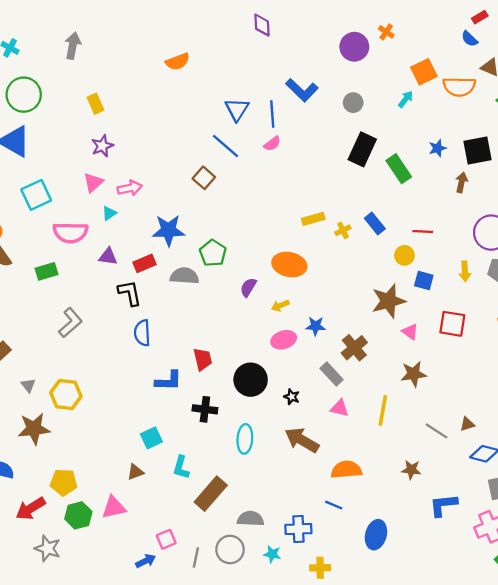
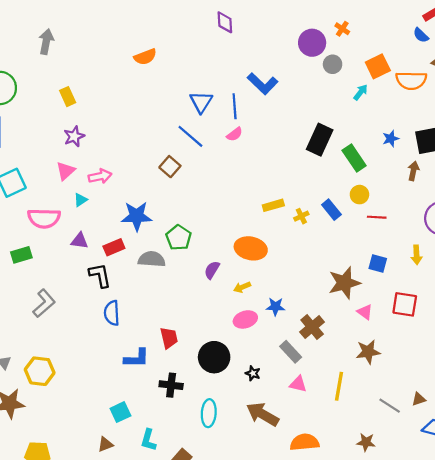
gray circle: (353, 103) -> (333, 64), moved
yellow circle: (404, 255) -> (359, 195), moved

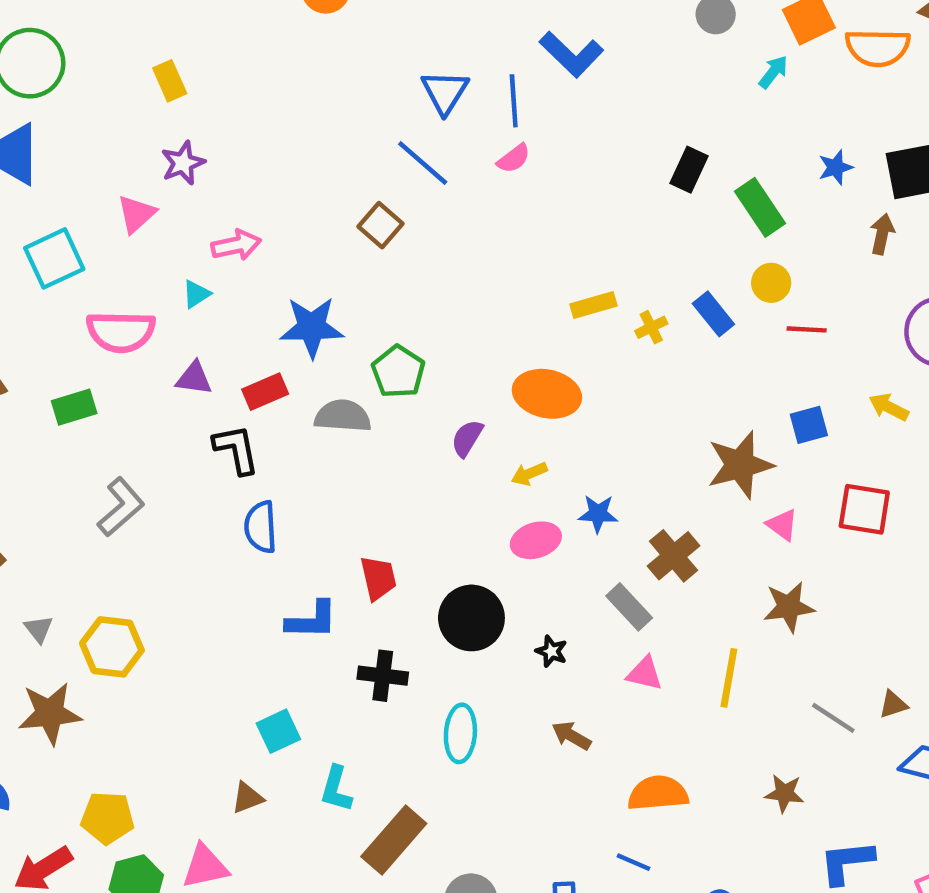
black rectangle: (320, 140) -> (689, 170), size x0.7
pink triangle: (66, 171) -> (136, 214), moved
yellow arrow: (417, 255) -> (889, 407), turned 120
blue square: (378, 263) -> (809, 425), turned -30
brown arrow: (263, 414) -> (571, 736), size x0.6

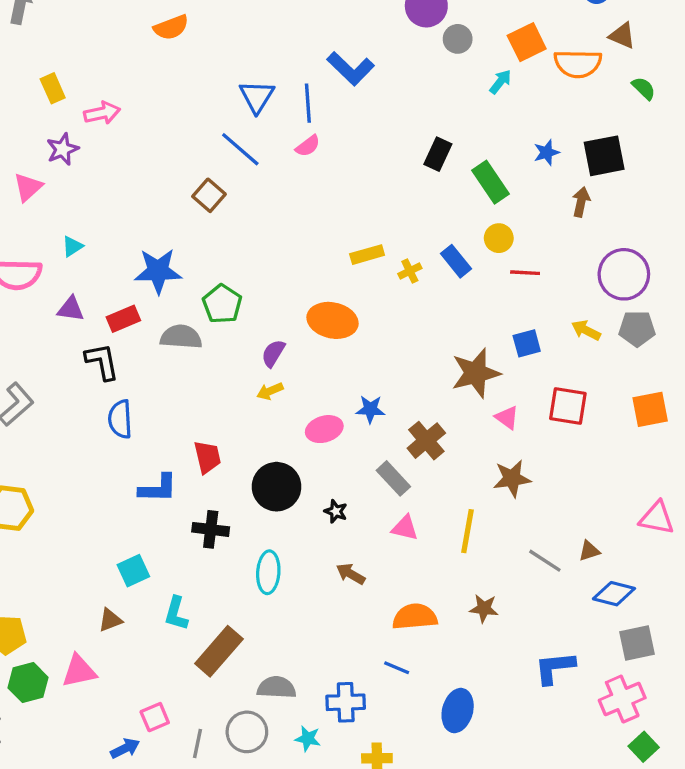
pink arrow: (236, 245) -> (102, 113), moved
yellow arrow: (529, 474) -> (270, 391), moved
brown star: (784, 793) -> (484, 608), moved

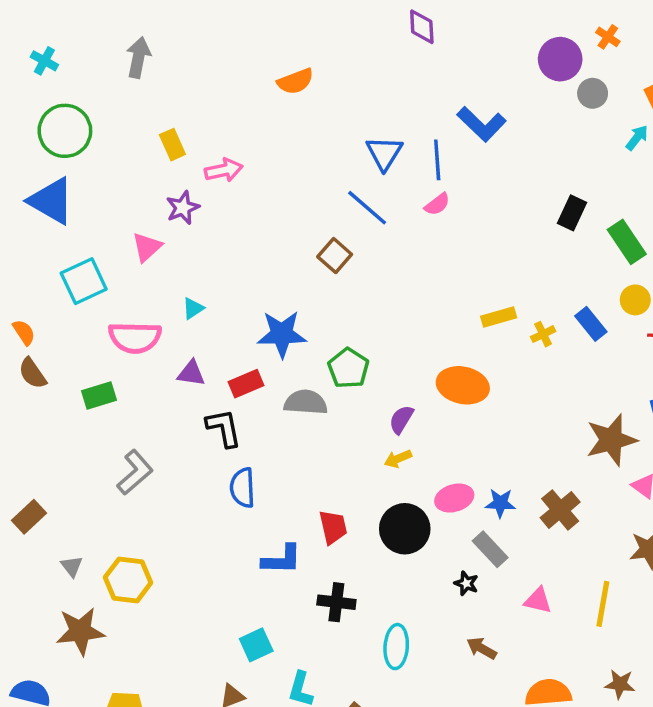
blue star: (370, 409) -> (500, 503), moved
gray rectangle: (393, 478) -> (490, 549), moved
black circle: (277, 487) -> (405, 529), moved

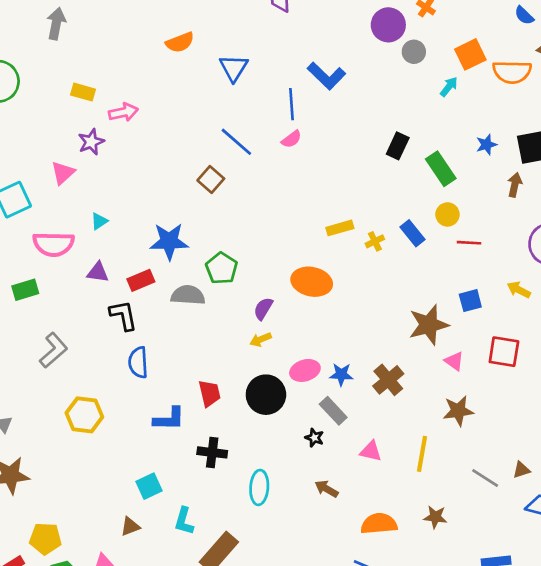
yellow rectangle: (172, 145) -> (83, 92), turned -50
blue triangle: (384, 153) -> (234, 68), moved
yellow hexagon: (128, 580) -> (84, 415), moved

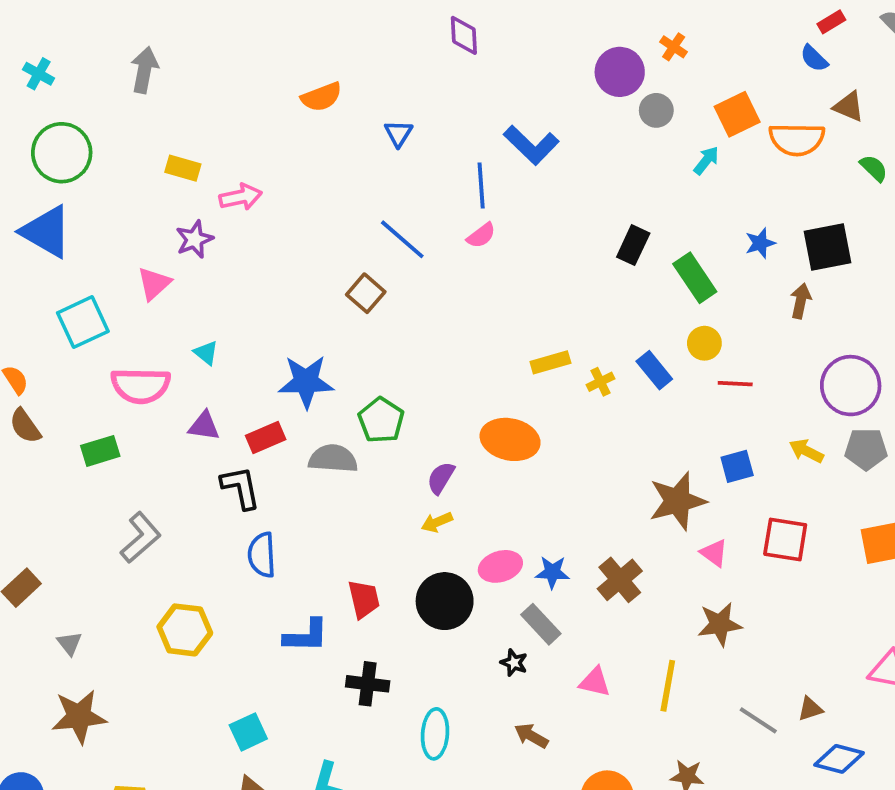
blue triangle: (234, 68) -> (398, 133), size x0.7
cyan triangle: (99, 221) -> (206, 353), turned -48
cyan square: (149, 486) -> (248, 732), moved

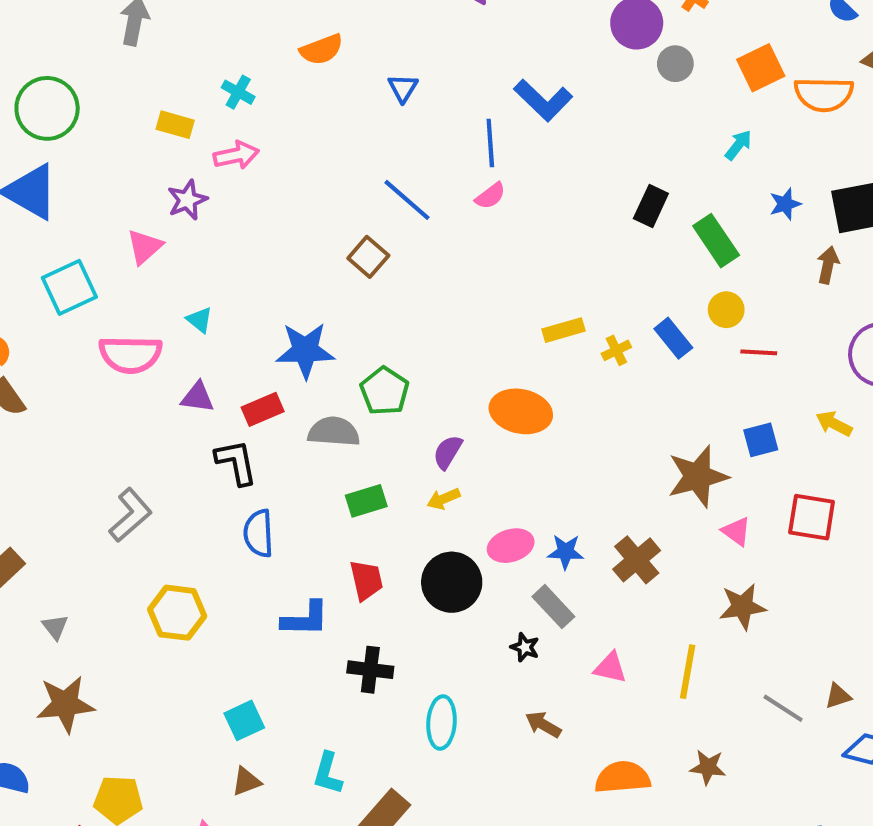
cyan cross: (39, 74) -> (238, 92), moved
cyan arrow: (706, 160) -> (738, 145), moved
green rectangle: (100, 451) -> (366, 501), moved

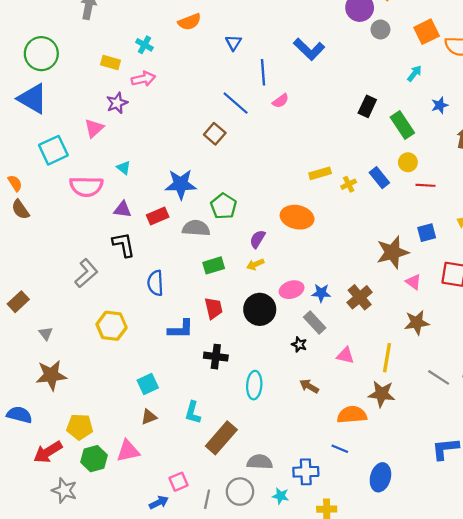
blue line: (490, 143) -> (263, 72), moved
black L-shape: (236, 462) -> (124, 245), moved
brown star: (708, 767) -> (382, 394), moved, size x1.4

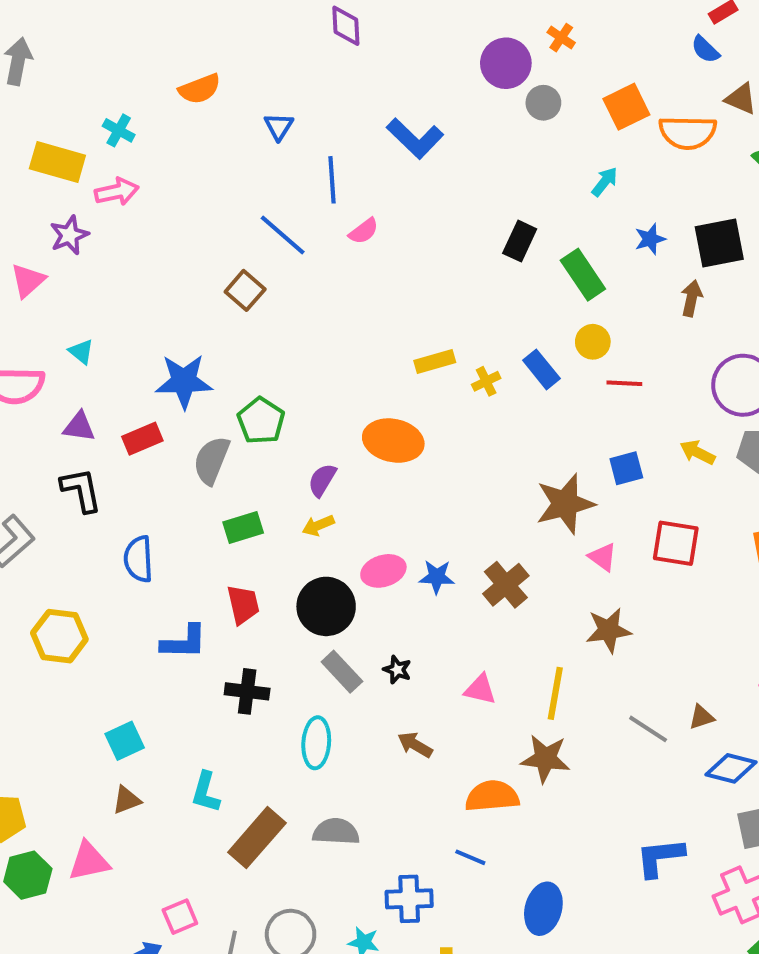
yellow rectangle: (110, 62) -> (57, 162), size x1.5
gray semicircle: (196, 228) -> (212, 460), turned -72
gray rectangle: (315, 323) -> (342, 672), moved
gray semicircle: (260, 462) -> (336, 832), moved

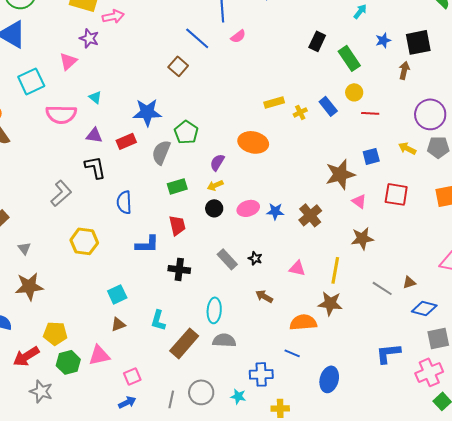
purple star: (69, 235) -> (89, 38), turned -30
black circle: (326, 606) -> (214, 208), moved, size x0.6
cyan ellipse: (316, 743) -> (214, 310), moved
pink square: (180, 917) -> (132, 376), moved

